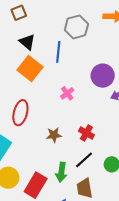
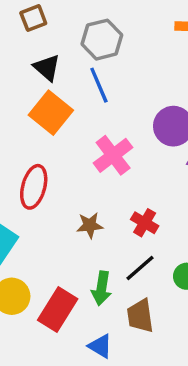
gray hexagon: (76, 27) -> (102, 40), moved
blue line: (58, 52) -> (99, 85), turned -30
pink cross: (67, 93) -> (113, 155), size x1.6

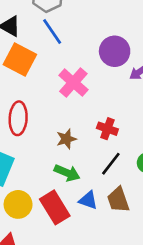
green arrow: (101, 288) -> (67, 173), moved, turned -65
red rectangle: (58, 309) -> (55, 207), turned -52
blue triangle: (100, 346) -> (88, 200), moved

